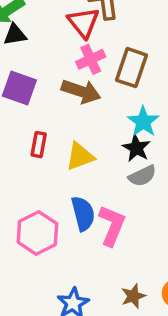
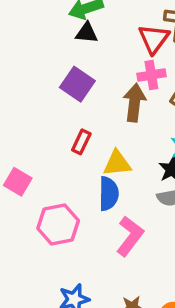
brown arrow: (81, 91) -> (134, 103), turned -117
blue semicircle: (83, 214) -> (109, 194), moved

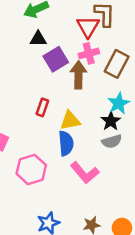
black triangle: (87, 33) -> (38, 39), moved
purple square: (77, 84) -> (56, 59), moved, turned 30
pink L-shape: (130, 236) -> (85, 173), turned 108

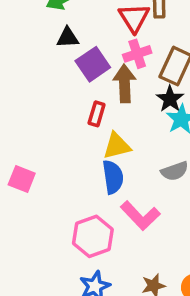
red rectangle: (42, 107) -> (97, 114), moved
black star: (111, 121) -> (170, 99), moved
pink hexagon: (31, 169) -> (93, 236), moved

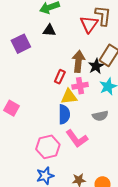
pink cross: (137, 54) -> (80, 86), moved
purple square: (93, 64) -> (21, 44), moved
black star: (170, 99) -> (96, 66), moved

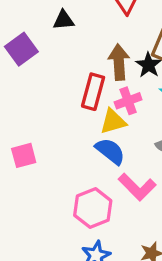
red rectangle: (60, 77) -> (93, 92), size x1.5
pink square: (12, 108) -> (24, 155), turned -35
blue semicircle: (64, 114) -> (110, 151), turned -42

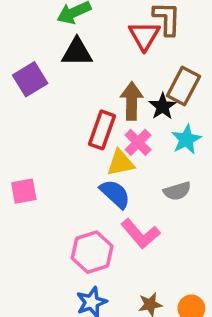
black triangle: (64, 20) -> (77, 52), size x1.4
pink cross: (128, 101) -> (138, 142), turned -30

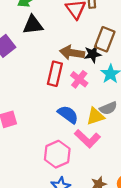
brown arrow: (132, 101) -> (72, 53), turned -75
black star: (163, 106) -> (93, 54), turned 30
yellow triangle: (121, 163) -> (95, 116), moved

